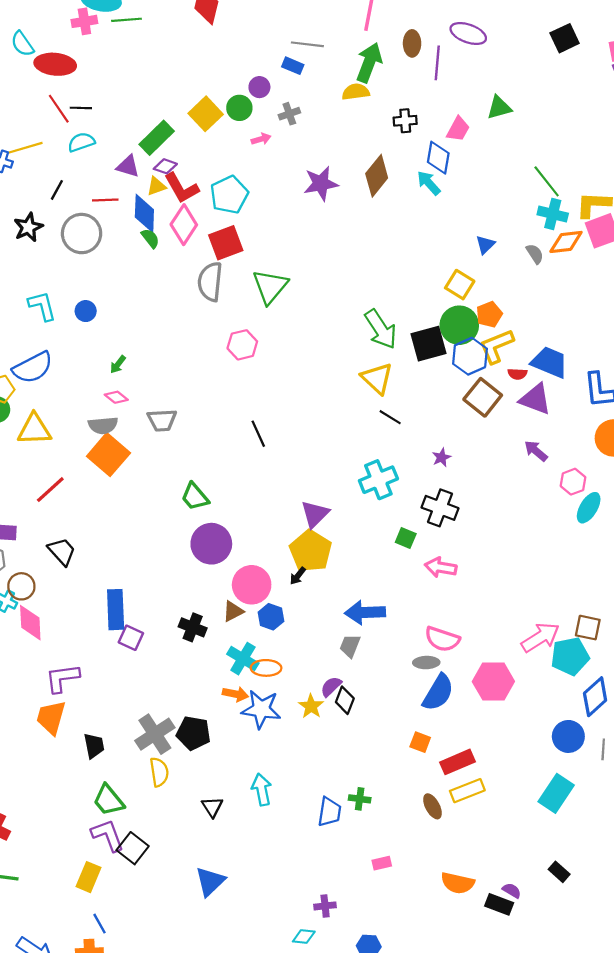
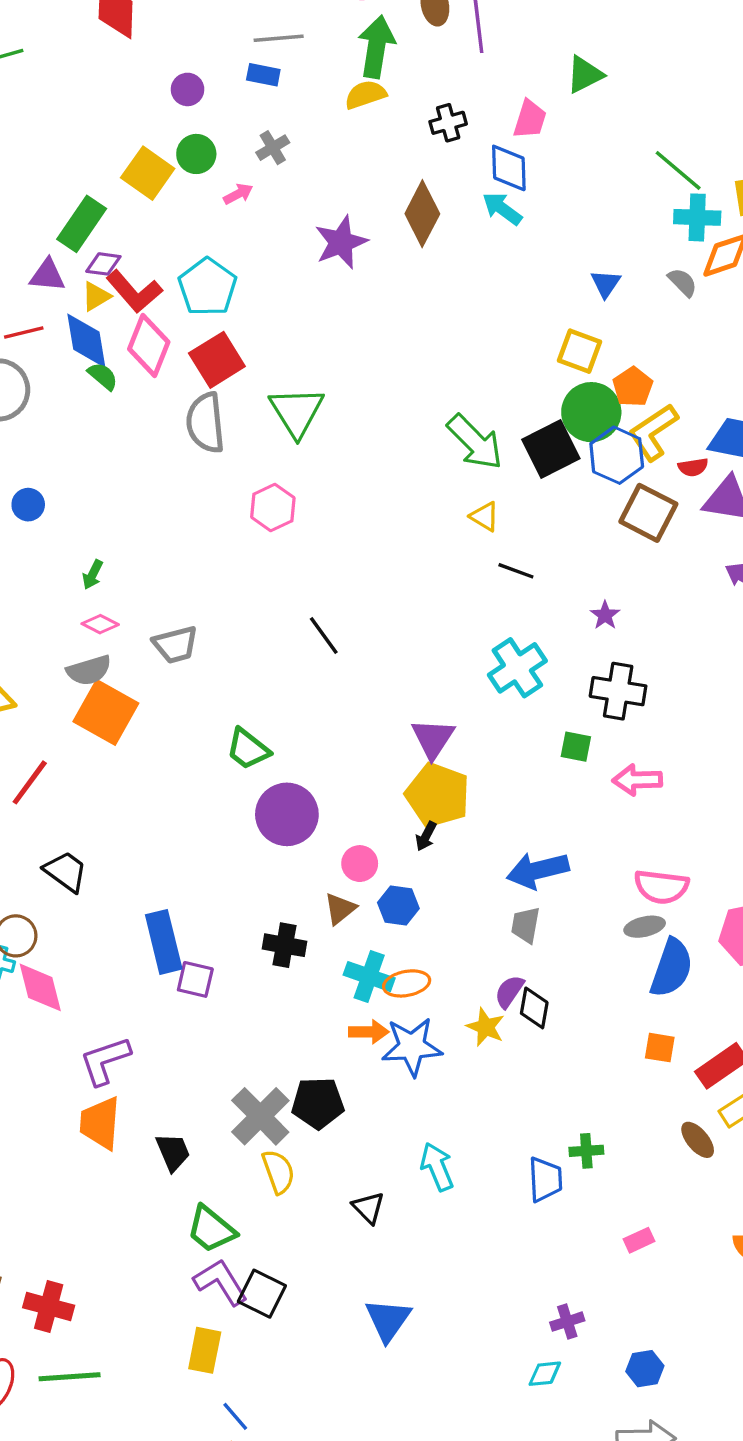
purple circle: (259, 87) -> (188, 89), moved
yellow triangle: (377, 378) -> (485, 517), size x0.6
pink circle: (252, 585) -> (360, 864), size x0.6

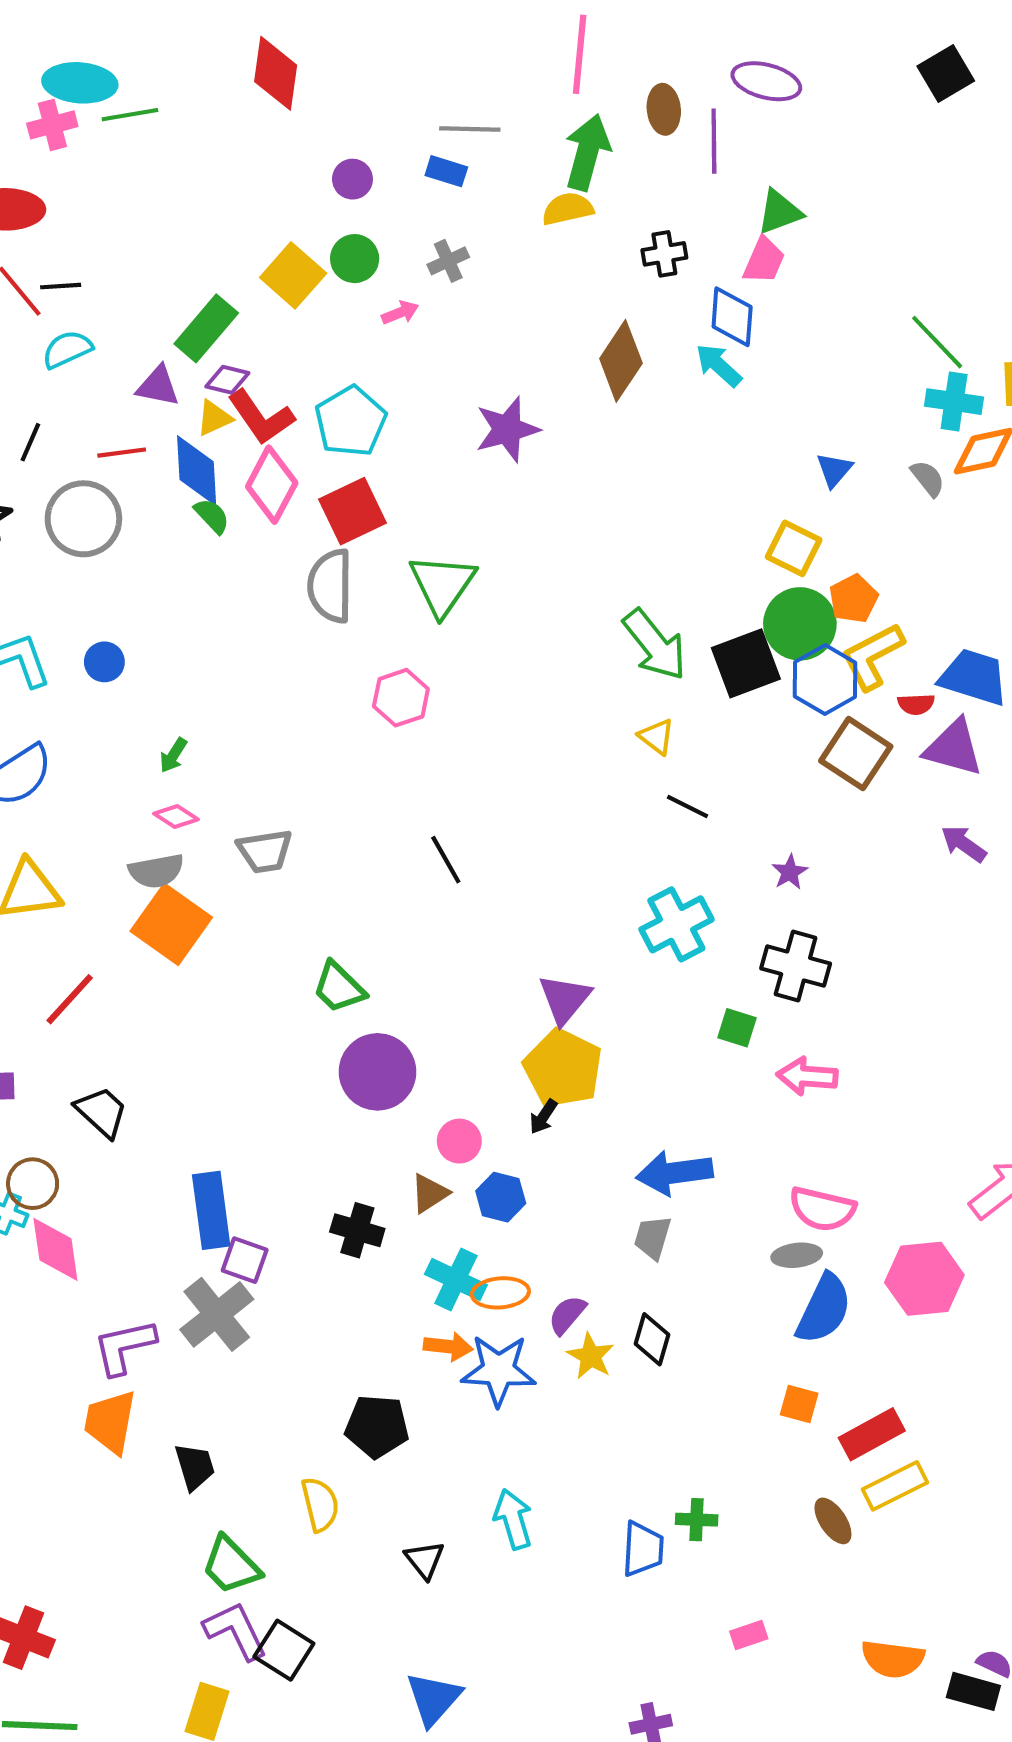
green triangle: (585, 74) -> (779, 212), moved
purple star: (341, 242) -> (507, 429), moved
purple semicircle: (509, 992) -> (567, 1315), moved
gray cross: (260, 1116) -> (217, 1314), moved

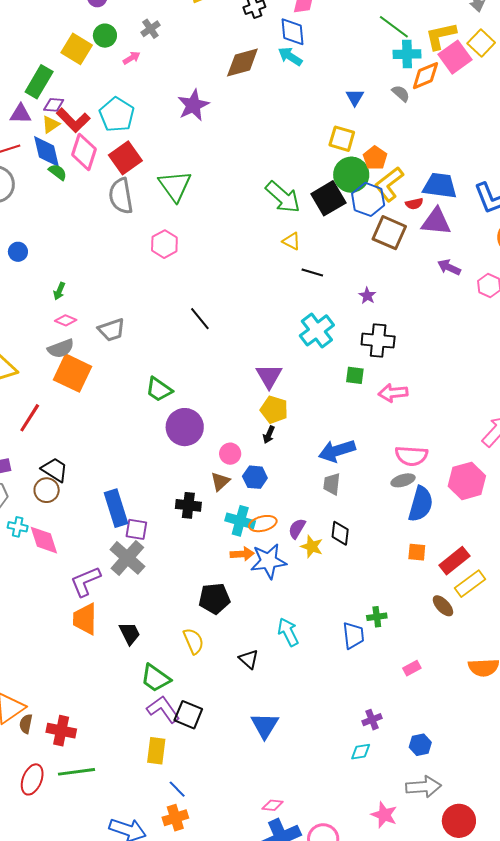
brown diamond: (621, 361) -> (242, 63), turned 51
yellow pentagon: (563, 1068) -> (274, 410), size x0.7
brown circle: (33, 1184) -> (47, 490), moved

